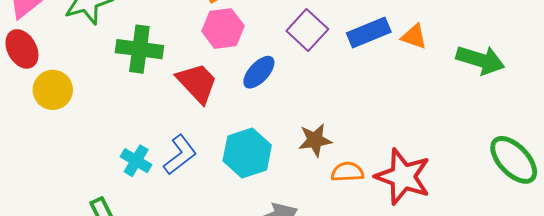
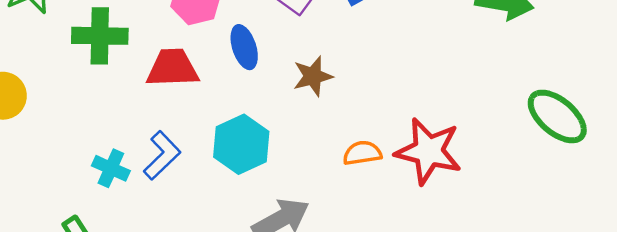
blue ellipse: (259, 72) -> (244, 47), turned -54
red trapezoid: (197, 83) -> (172, 68), turned -42
brown star: (315, 140) -> (313, 76), moved

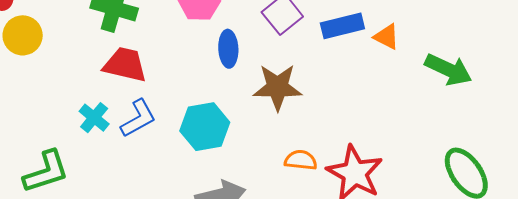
red trapezoid: (172, 68) -> (125, 65), moved
brown star: (313, 76) -> (277, 87), size x1.4

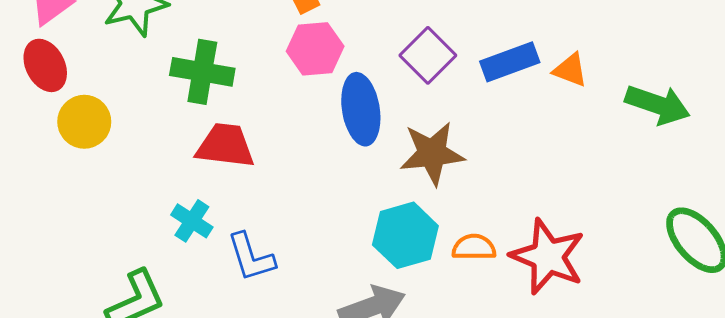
blue ellipse: (228, 49) -> (361, 109), size x1.4
blue L-shape: (138, 118) -> (251, 257), moved, turned 108
cyan hexagon: (205, 127) -> (405, 235), moved

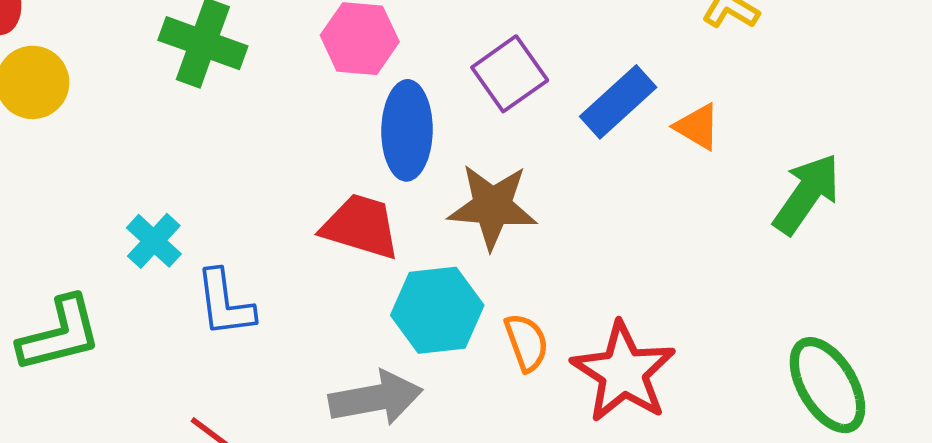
blue rectangle: (510, 62) -> (618, 102), turned -32
green arrow: (658, 105) -> (807, 194), turned -84
red trapezoid: (225, 146) -> (361, 226), moved
orange semicircle: (474, 247) -> (526, 342), turned 60

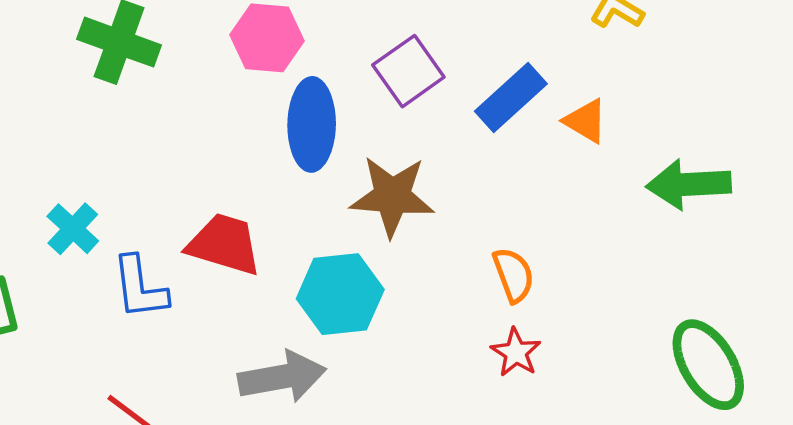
green arrow: (807, 194) -> (689, 184), turned -128
red trapezoid: (361, 226) -> (224, 244), moved
orange semicircle: (526, 342) -> (513, 275), moved
red star: (623, 372) -> (516, 352), size x0.5

